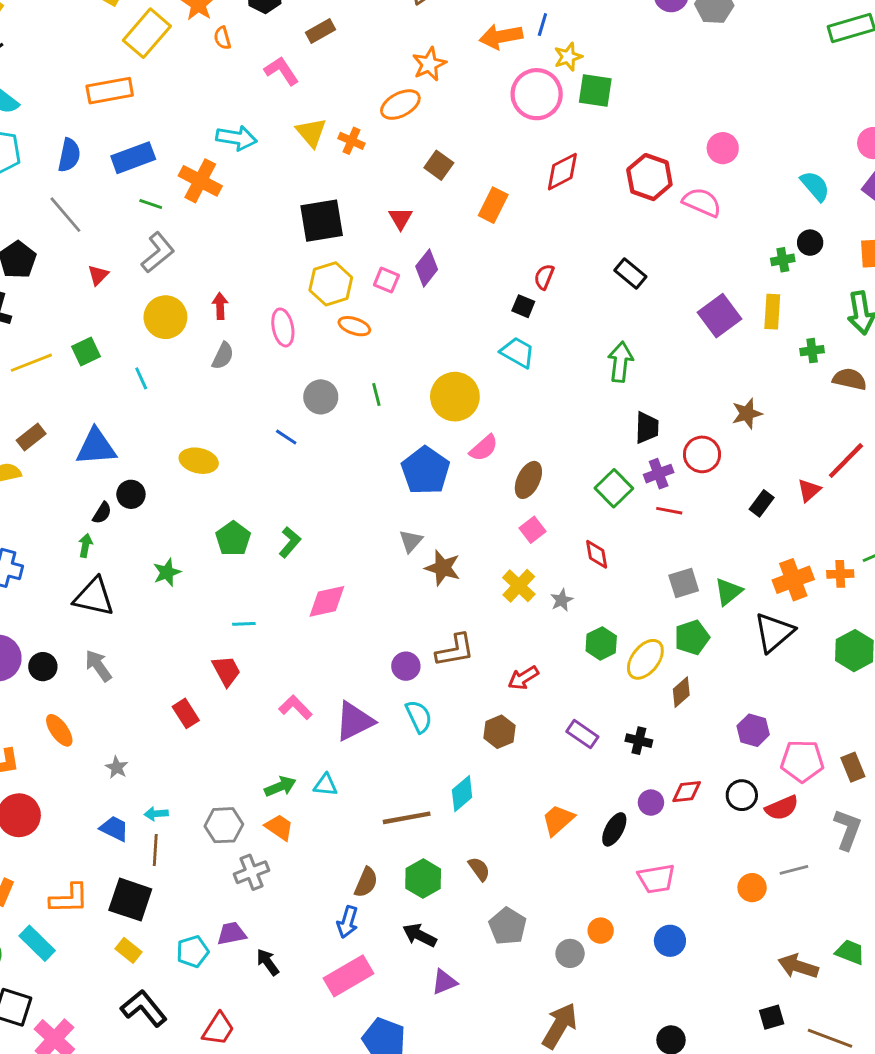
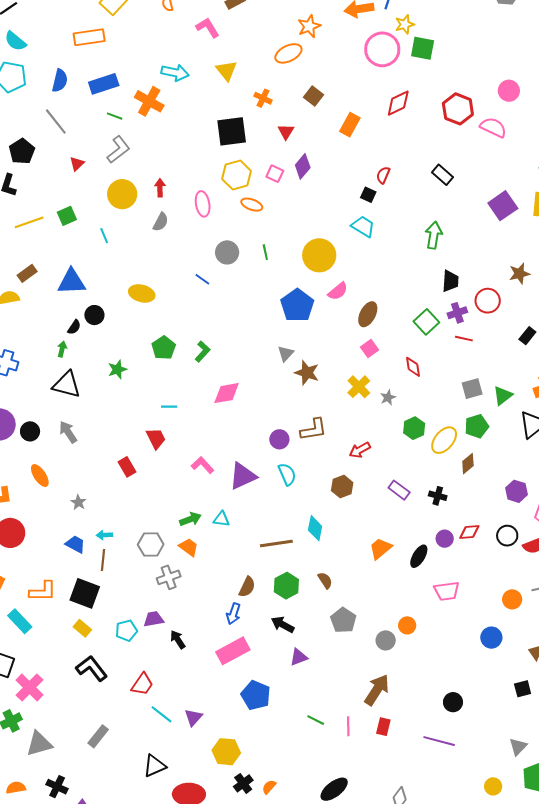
orange cross: (351, 141) -> (263, 98), moved
cyan diamond: (462, 794) -> (315, 528), turned -40
blue circle: (670, 941) -> (491, 638), moved

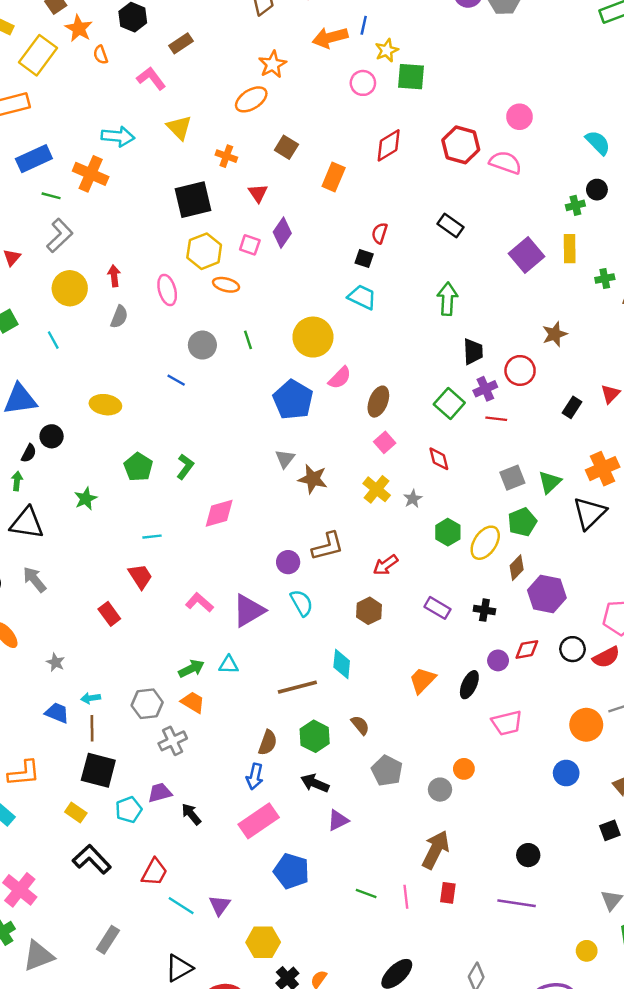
pink circle: (382, 49) -> (363, 83), size x0.6
purple hexagon: (517, 491) -> (547, 594), moved, size x1.4
black square: (85, 593) -> (98, 770), moved
orange circle: (512, 599) -> (586, 725), size x1.4

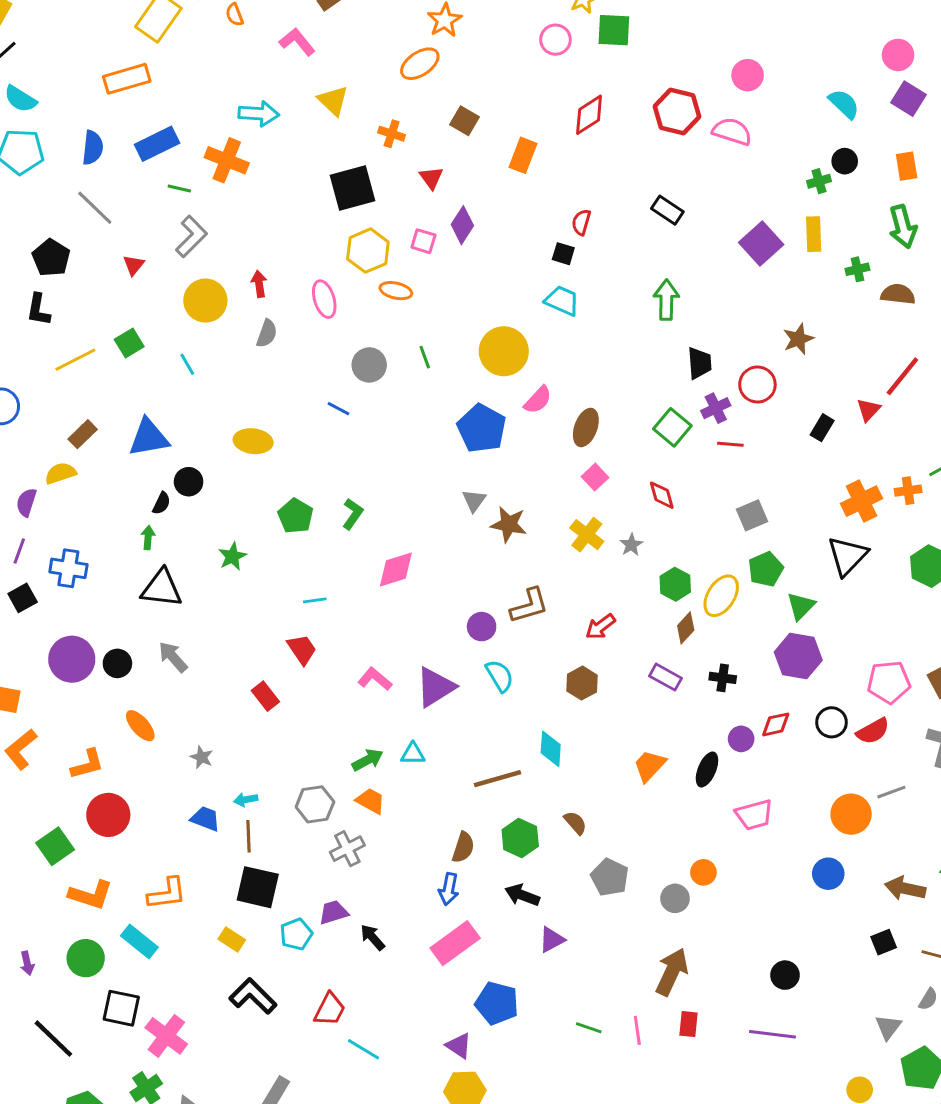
green triangle: (550, 482) -> (801, 606), moved
brown diamond: (517, 568) -> (686, 628), moved
purple triangle: (220, 905) -> (459, 1046), moved, turned -30

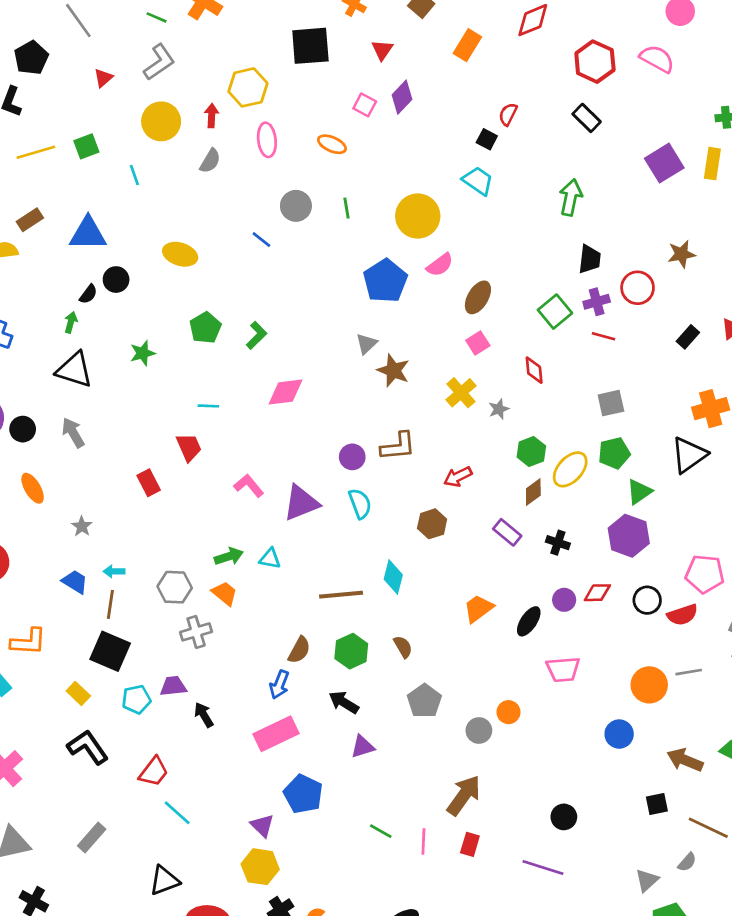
red hexagon: (677, 112) -> (595, 62), moved
yellow hexagon: (368, 251) -> (248, 87), moved

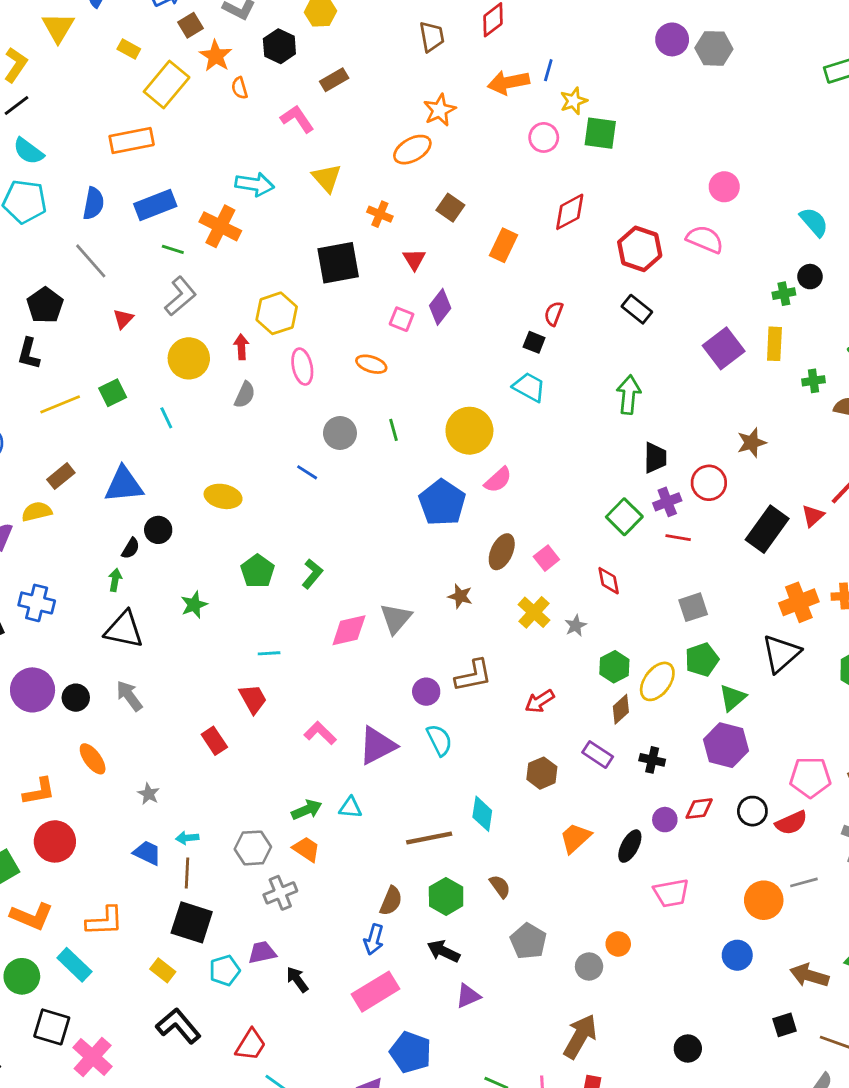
brown ellipse: (478, 297) -> (502, 552), moved
black rectangle: (688, 337) -> (767, 529), size x1.8
gray triangle: (366, 344) -> (396, 618), moved, size x1.4
brown star: (393, 371) -> (460, 596), size x0.7
brown hexagon: (432, 524) -> (542, 773), moved

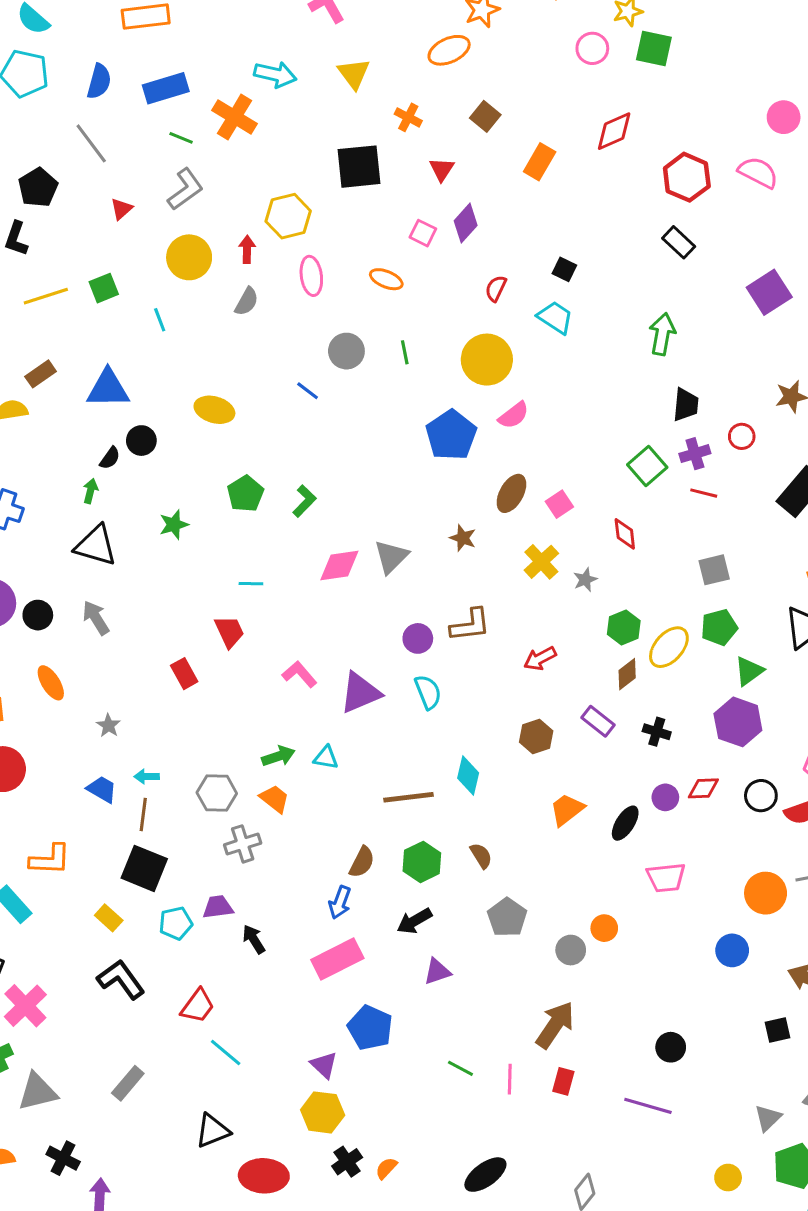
red semicircle: (554, 314) -> (496, 288), moved
red circle: (709, 483) -> (742, 436), size x0.7
black arrow: (443, 951) -> (414, 921), turned -60

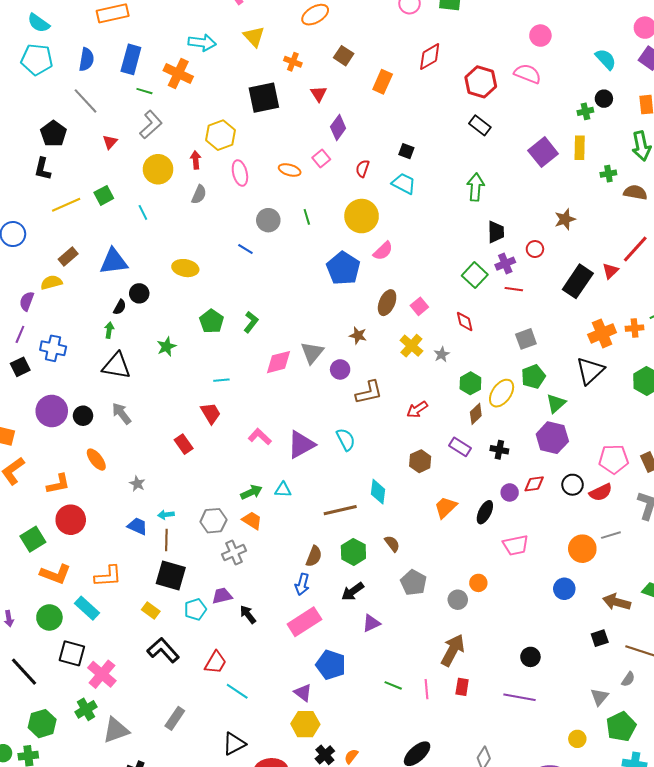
blue rectangle: (166, 88) -> (131, 59), turned -52
pink square: (423, 233) -> (321, 159), moved, turned 30
purple circle: (418, 638) -> (340, 369), moved

